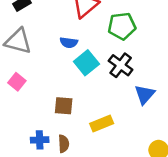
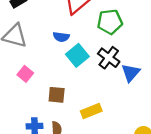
pink square: (17, 82) -> (25, 74), moved
blue triangle: (145, 94) -> (131, 73), moved

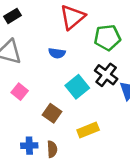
cyan square: (77, 55) -> (77, 87), moved
brown square: (57, 95) -> (52, 113), turned 30

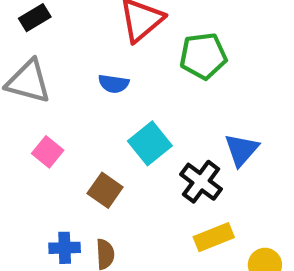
black cross: (106, 75) -> (201, 182), moved
yellow rectangle: (88, 130) -> (214, 237), moved

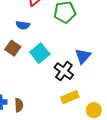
brown square: (105, 190) -> (13, 48), moved

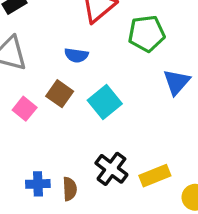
blue triangle: (83, 56) -> (177, 82), moved
black cross: (64, 71) -> (111, 169), moved

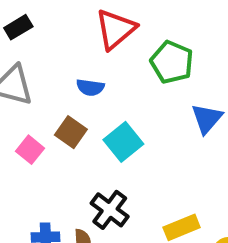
green pentagon: (147, 34) -> (172, 62), turned 30
black cross: (111, 169) -> (110, 210), moved

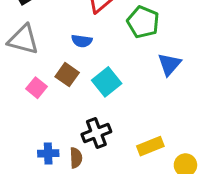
black cross: (110, 210) -> (96, 133), turned 32

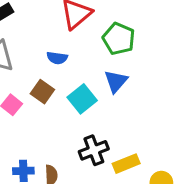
blue triangle: (169, 64) -> (116, 81), moved
black cross: (96, 133) -> (94, 150), moved

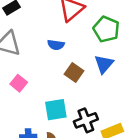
brown square: (42, 92) -> (74, 72), moved
cyan square: (82, 99) -> (56, 110), moved, turned 30

